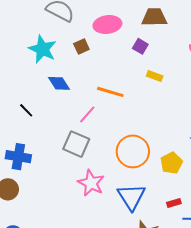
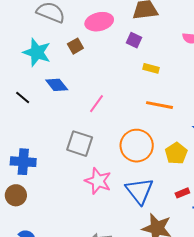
orange line: (110, 92) -> (160, 105), moved
black line: (26, 110) -> (23, 98), moved
pink line: (87, 114) -> (96, 104), moved

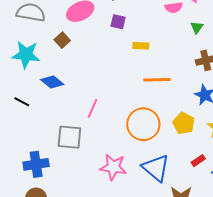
pink line: (96, 104) -> (92, 108), moved
gray square: (80, 144) -> (69, 137), moved

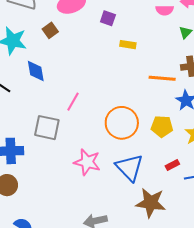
orange line: (157, 80) -> (162, 78), moved
blue diamond: (52, 82) -> (36, 71), turned 35
yellow pentagon: (184, 123) -> (162, 126), turned -30

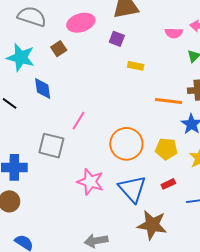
red rectangle: (172, 165) -> (168, 184), moved

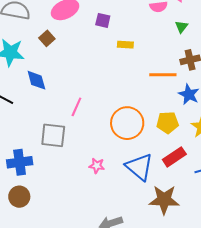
pink star: (90, 182) -> (97, 166), size x0.6
red rectangle: (168, 184) -> (174, 157), size x1.6

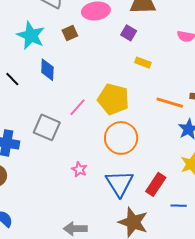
yellow pentagon: (167, 123) -> (113, 99), moved, size x1.4
red rectangle: (174, 157) -> (156, 184), turned -40

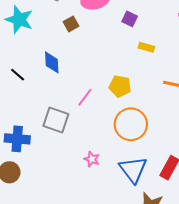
cyan star: (31, 36) -> (19, 20), moved
yellow pentagon: (113, 99) -> (120, 86), size x0.7

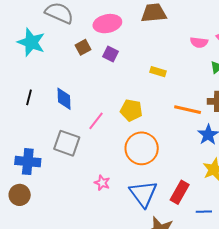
purple square: (130, 19) -> (111, 54), moved
blue diamond: (52, 62) -> (64, 99), moved
black line: (18, 75) -> (29, 97), turned 63

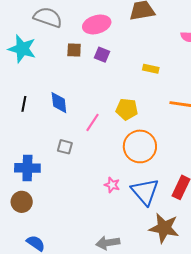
brown square: (83, 47) -> (74, 50), turned 35
gray square: (67, 143) -> (65, 147), size x0.6
pink star: (102, 183) -> (112, 185), moved

